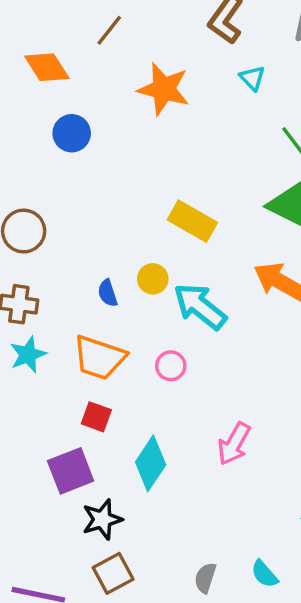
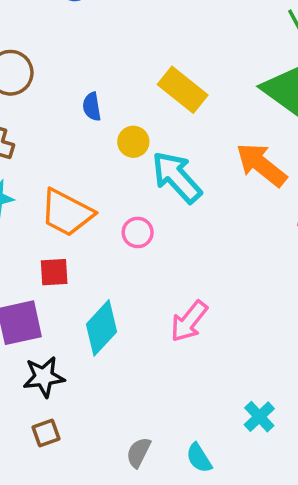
blue semicircle: (108, 293) -> (92, 107), moved
red square: (96, 417) -> (54, 272), turned -32
brown square: (113, 573) -> (46, 433), size x0.7

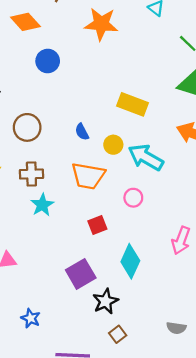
orange trapezoid: (67, 213) -> (88, 176), moved
red square: (54, 272) -> (97, 225), moved
gray semicircle: (139, 452) -> (176, 328), turned -90

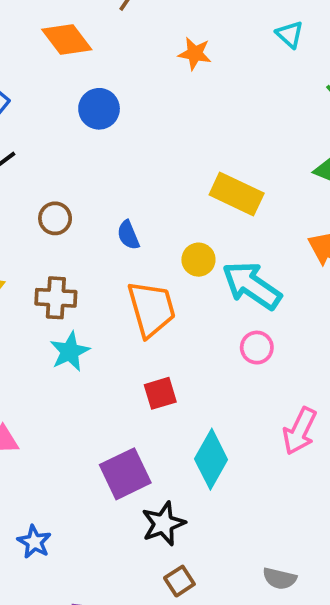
orange star: (101, 24) -> (195, 54), size x0.6
brown circle: (27, 127) -> (55, 218), size x0.7
blue semicircle: (82, 132) -> (128, 235), moved
orange trapezoid: (88, 176) -> (151, 309), turned -120
pink circle: (133, 198) -> (257, 348), moved

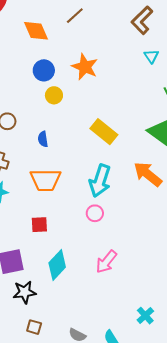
orange star: (195, 54) -> (85, 67), moved, size x1.5
yellow circle: (198, 260) -> (54, 95), moved
cyan arrow: (252, 285) -> (100, 181), turned -120
orange trapezoid: (151, 309) -> (45, 180), turned 92
brown square: (179, 581) -> (34, 327), moved, turned 35

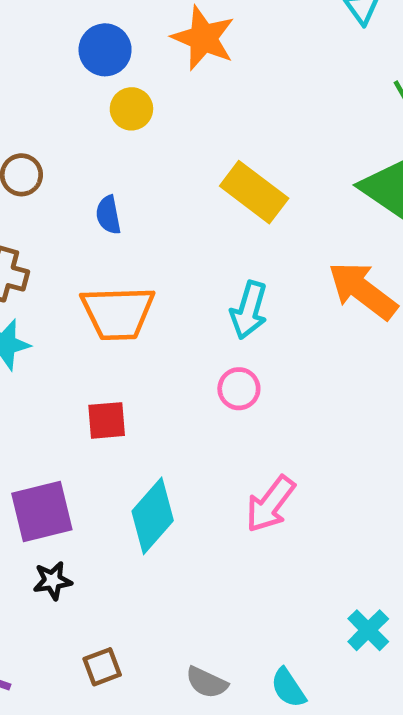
cyan arrow: (100, 181) -> (249, 310), size x0.7
black star: (24, 292) -> (52, 581), moved, size x0.7
brown square: (34, 327) -> (102, 667), turned -35

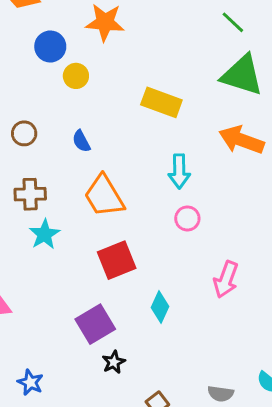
orange trapezoid: (118, 313) -> (104, 196), turned 78
red square: (107, 420) -> (117, 260), size x1.5
cyan diamond: (153, 516) -> (160, 307), size x0.7

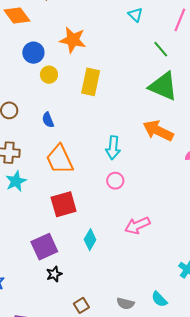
yellow rectangle: (161, 102) -> (91, 82), moved, turned 76
pink arrow: (226, 279) -> (137, 225), turned 40

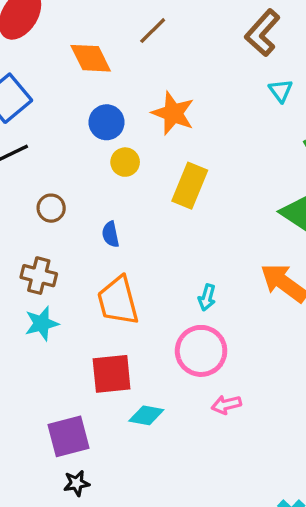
cyan arrow: (113, 148) -> (207, 297), size x0.7
pink circle: (115, 181) -> (201, 351), size x1.8
pink arrow: (137, 225) -> (226, 405), moved, size x0.7
cyan diamond: (90, 240) -> (146, 415), moved, turned 60

